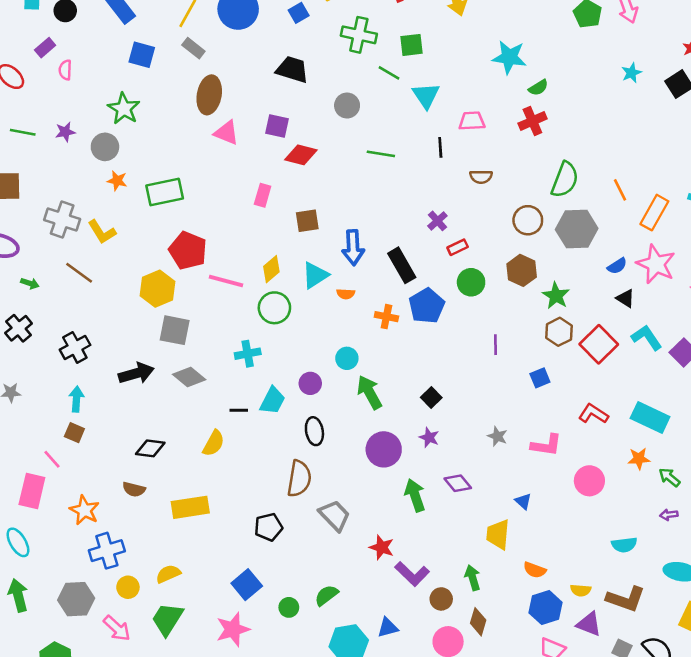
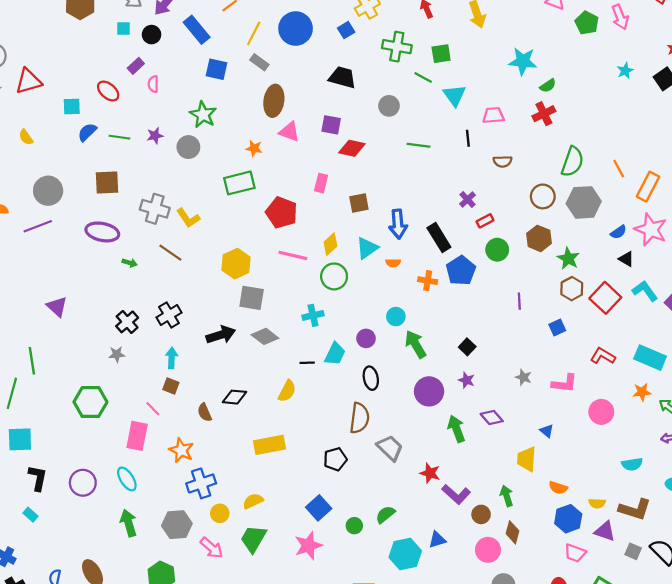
orange star: (117, 181) -> (254, 148), moved
red pentagon: (188, 251) -> (282, 213), moved
black cross: (19, 328) -> (127, 322), moved
brown semicircle: (134, 489) -> (205, 412), moved, turned 54

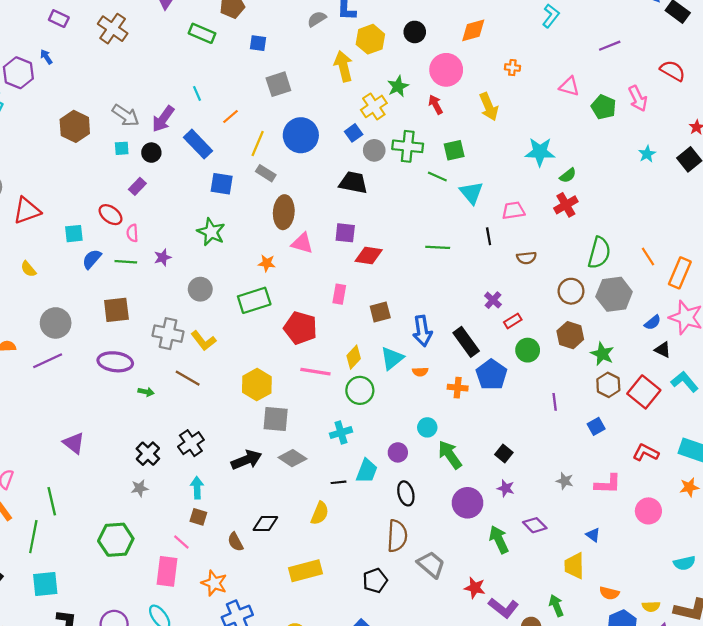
pink semicircle: (153, 84) -> (132, 233), moved
gray circle: (389, 106) -> (374, 150), moved
gray circle: (188, 147) -> (200, 289), moved

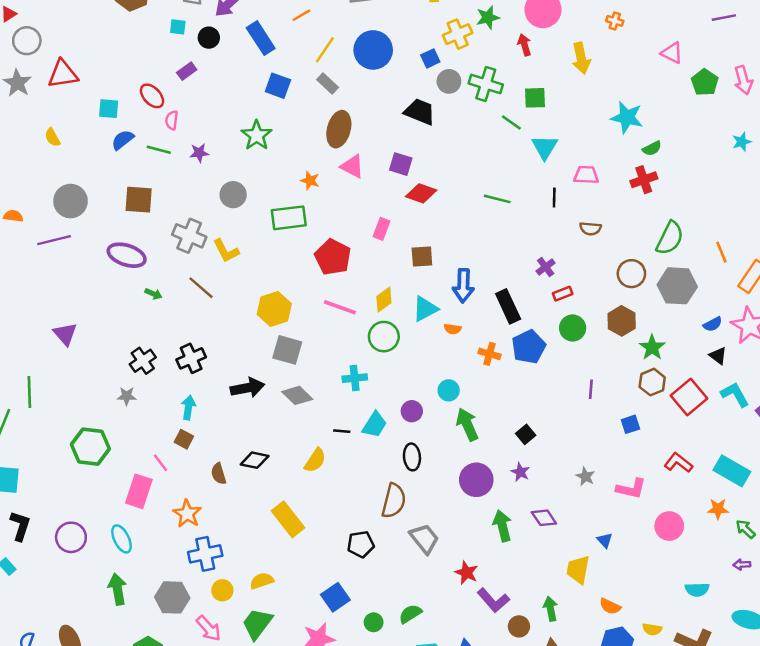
yellow rectangle: (305, 571) -> (288, 519), turned 56

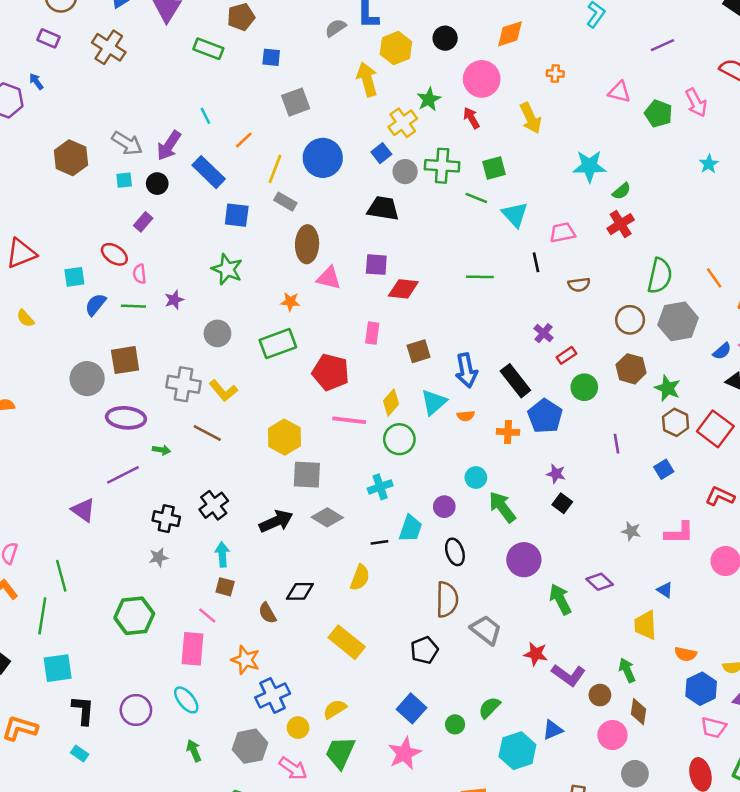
gray circle: (70, 201) -> (87, 379), moved
purple line: (54, 240) -> (123, 475), moved
black cross: (143, 361) -> (166, 519), turned -30
purple star: (520, 472) -> (556, 474), moved
green arrow: (117, 589) -> (194, 751), size x0.7

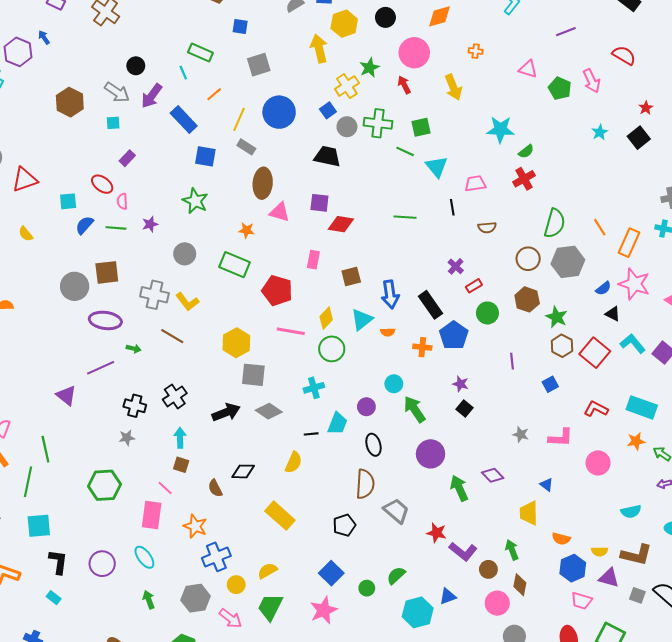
green rectangle: (208, 49) -> (200, 52), moved
black circle: (157, 184) -> (136, 66), moved
green rectangle: (278, 344) -> (235, 265), turned 40

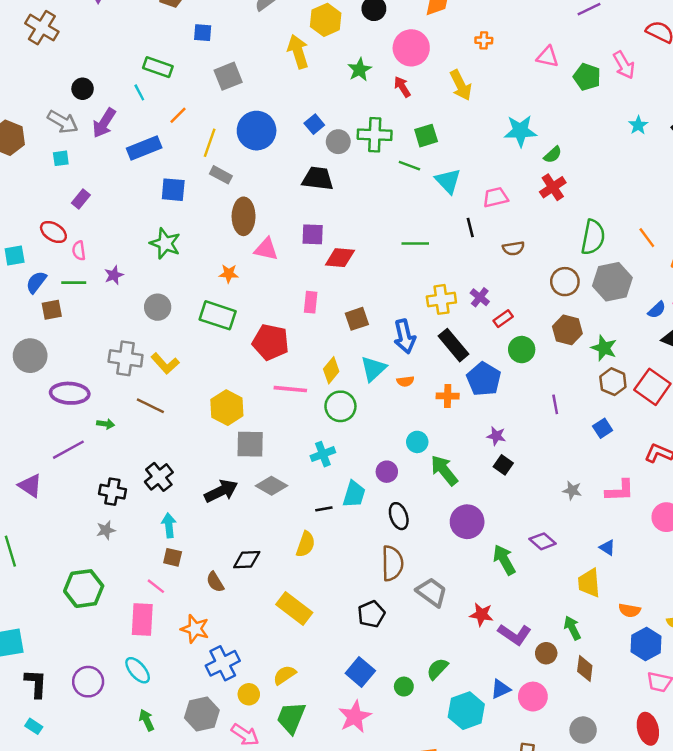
yellow cross: (347, 86) -> (441, 299), moved, turned 30
blue rectangle: (184, 119) -> (144, 148), turned -64
brown square: (107, 272) -> (52, 310), moved, size x0.7
pink circle: (497, 603) -> (533, 697), moved

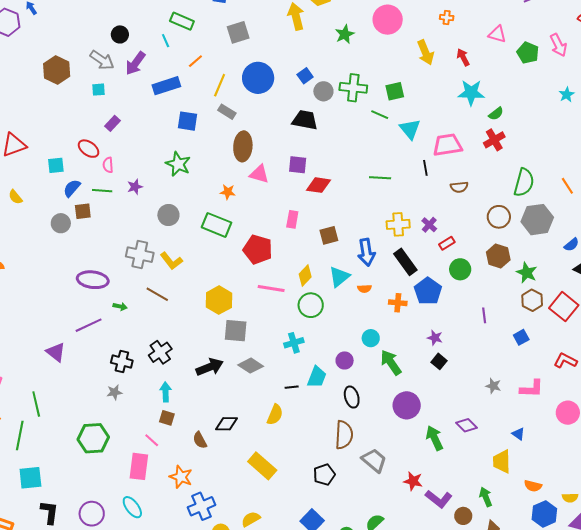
red arrow: (402, 87) -> (463, 57), moved
pink trapezoid: (496, 197) -> (448, 145), size x1.4
gray circle: (30, 356) -> (61, 223), moved, size x0.7

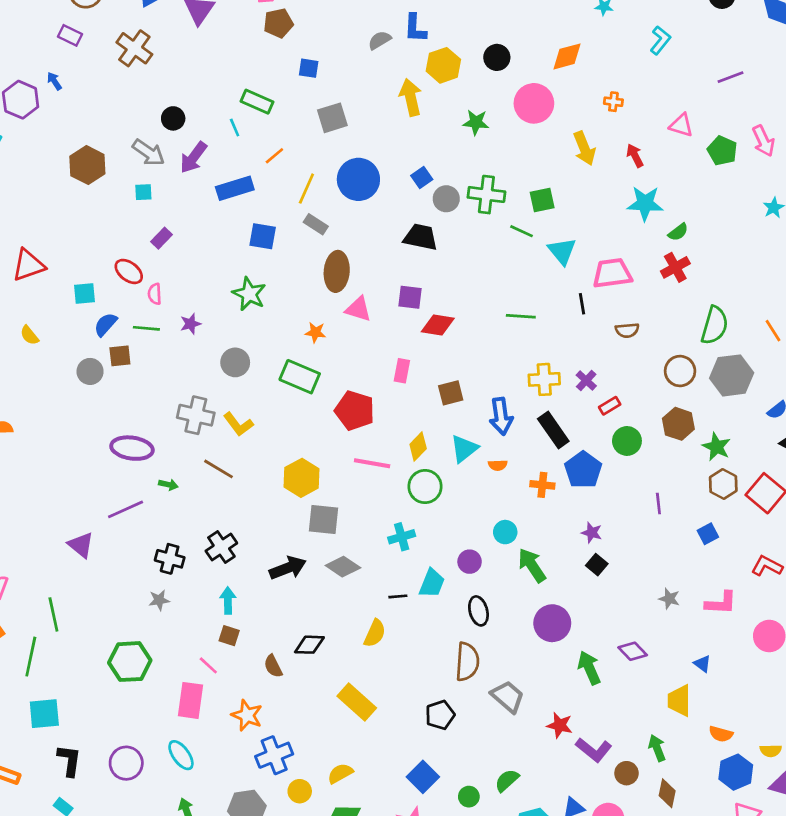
green star: (345, 34) -> (476, 122), turned 30

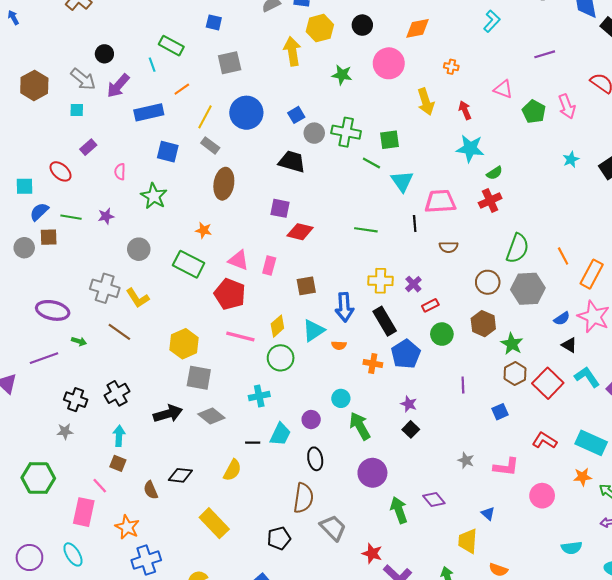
pink semicircle: (155, 294) -> (120, 172), moved
pink triangle: (358, 309) -> (238, 260), moved

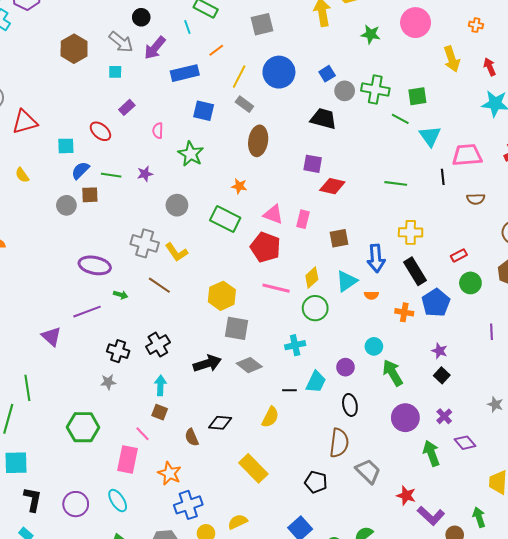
purple cross: (413, 284) -> (444, 416), moved
black pentagon: (279, 538) -> (316, 482), turned 30

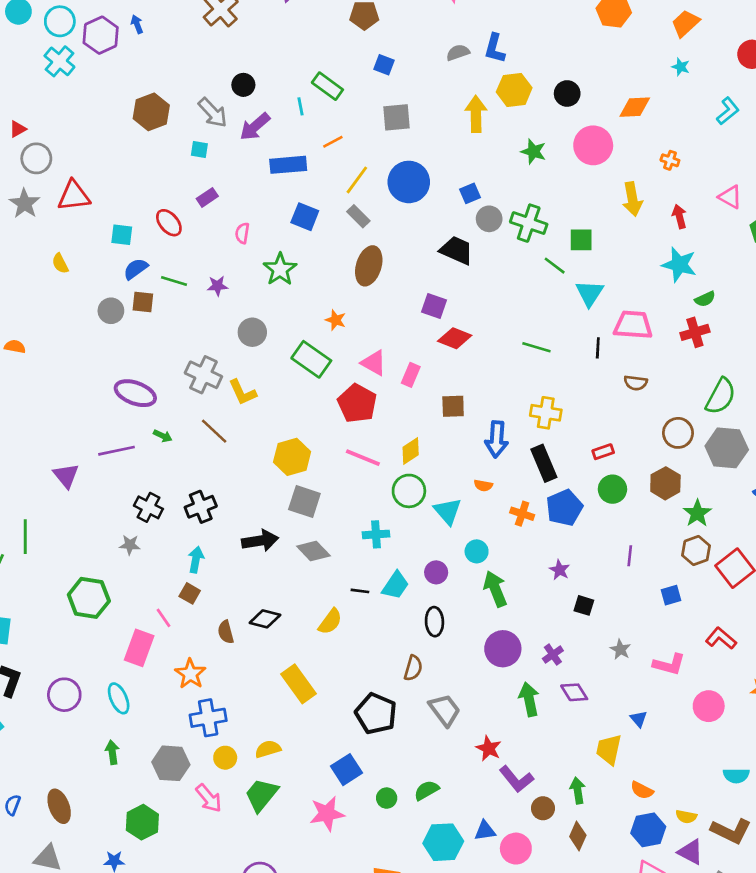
cyan triangle: (347, 281) -> (448, 511), moved, turned -45
black square: (442, 375) -> (584, 605), moved, turned -35
brown semicircle: (339, 443) -> (413, 668), size x0.7
black pentagon: (316, 482) -> (376, 714), size x1.4

